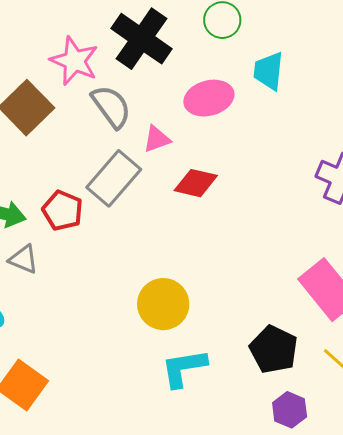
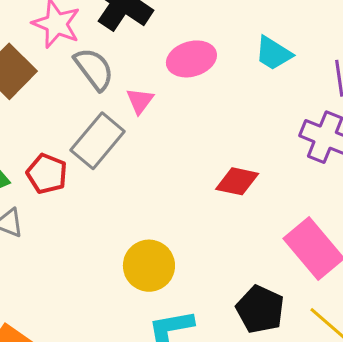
cyan trapezoid: (269, 71) -> (273, 53), moved, turned -63
pink triangle: (157, 139) -> (140, 101), turned -32
red diamond: (196, 183) -> (237, 181), moved

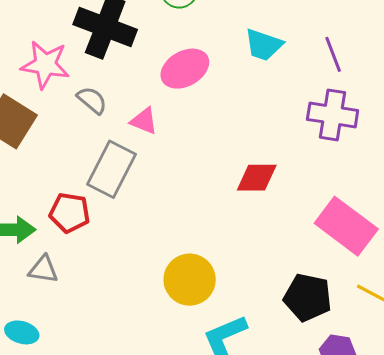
gray semicircle: (94, 69) -> (92, 100), size x0.7
pink triangle: (140, 101) -> (144, 121), turned -32

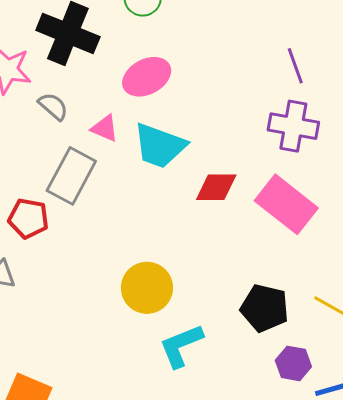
cyan trapezoid: (264, 45) -> (160, 146), moved, size x1.4
pink rectangle: (346, 226) -> (286, 204), moved

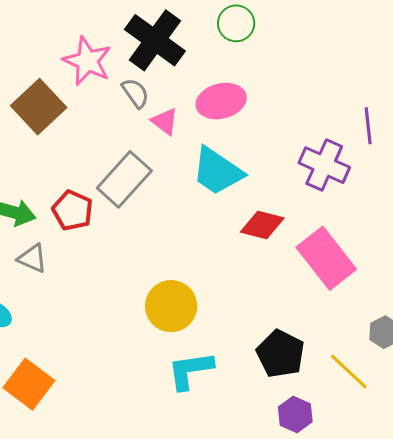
gray semicircle: (53, 106) -> (135, 93), moved
purple cross: (293, 126) -> (324, 165), moved
pink triangle: (105, 128) -> (165, 121), moved

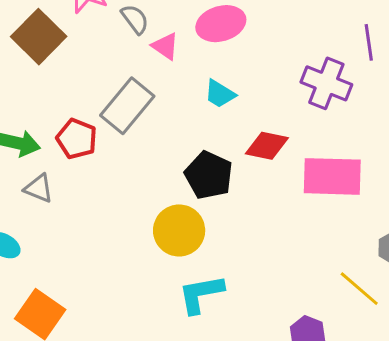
cyan trapezoid: (217, 171) -> (220, 94), size x0.6
pink rectangle: (326, 258) -> (332, 176), turned -48
black pentagon: (281, 354) -> (209, 175), moved

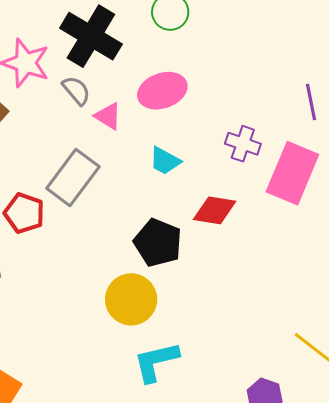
purple cross: (326, 83) -> (243, 144), moved, size x0.7
pink rectangle: (332, 176) -> (292, 173), moved, turned -66

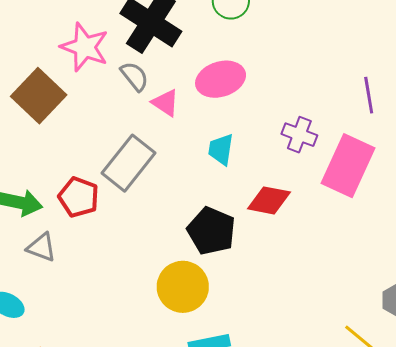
cyan trapezoid: (165, 161) -> (221, 149), turned 68

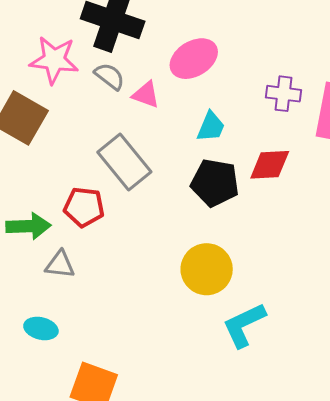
cyan trapezoid: (221, 149) -> (211, 127), turned -152
gray rectangle: (129, 163) -> (124, 162), turned -64
black pentagon: (211, 231) -> (215, 183), moved

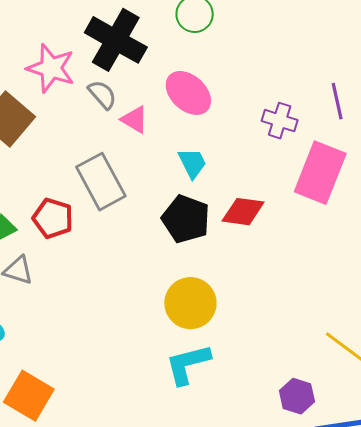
pink ellipse: (194, 59) -> (188, 93), turned 63
purple cross: (284, 94) -> (280, 121), moved
cyan trapezoid: (211, 127) -> (192, 163), turned -60
yellow circle: (207, 269) -> (190, 303), moved

